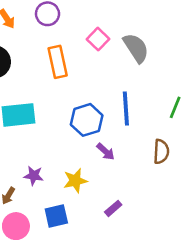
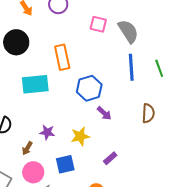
pink square: (98, 39) -> (98, 24), turned -30
orange rectangle: (58, 62) -> (62, 57), moved
green line: (175, 107) -> (159, 68), moved, turned -42
blue line: (126, 109) -> (131, 67), moved

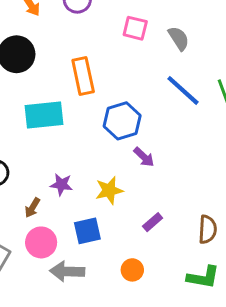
gray semicircle: (128, 31) -> (179, 38), size x0.7
blue line: (131, 67) -> (183, 90), turned -44
brown semicircle: (148, 113) -> (208, 229), moved

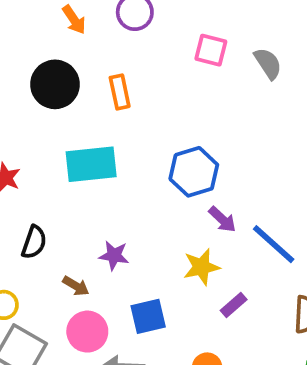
orange rectangle: (83, 76) -> (120, 92), moved, size x0.7
blue line: (183, 90) -> (274, 244), moved
yellow star: (109, 190) -> (201, 267), moved
brown arrow: (32, 208) -> (76, 286), turned -90

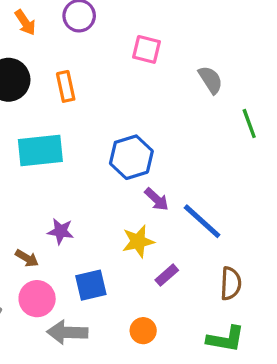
gray semicircle: (268, 63) -> (210, 80), moved

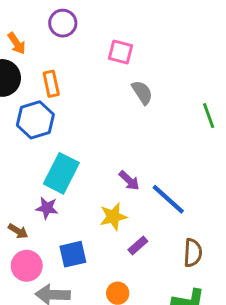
orange arrow: (25, 22) -> (17, 43), moved
gray semicircle: (210, 80) -> (142, 92), moved
cyan rectangle: (40, 150) -> (61, 173), moved, turned -57
blue hexagon: (131, 157) -> (35, 120), moved

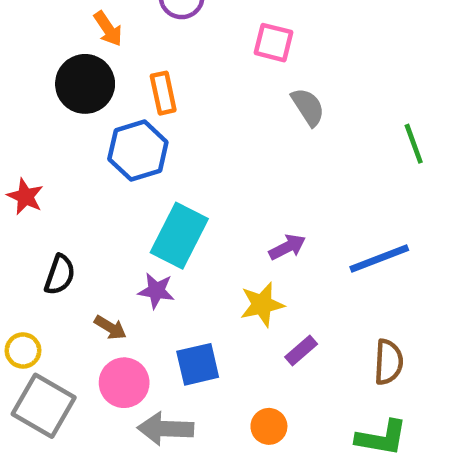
purple arrow: (129, 181) -> (287, 247), turned -70
blue line: (168, 199) -> (379, 259), moved, turned -63

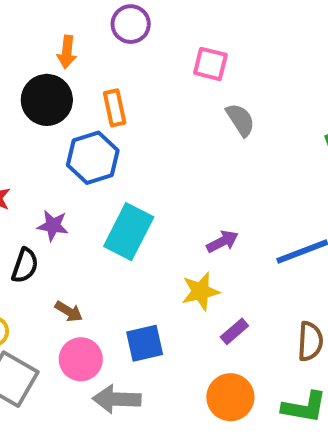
orange arrow: (108, 29) -> (67, 52), turned 40
purple star: (156, 291) -> (53, 226), moved
orange circle: (269, 426) -> (230, 397), moved, size x1.5

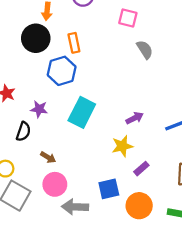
blue square: (145, 343) -> (109, 189), moved

